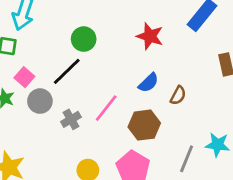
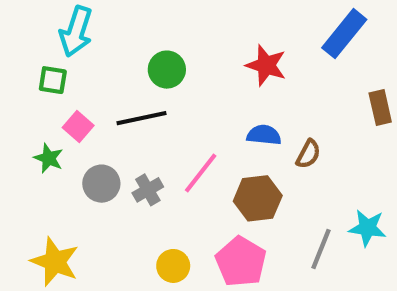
black line: (67, 71) -> (141, 118), turned 32
blue semicircle: (148, 83) -> (264, 135), turned -130
gray circle: (40, 101) -> (101, 184), moved

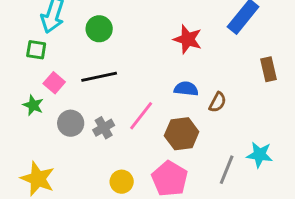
green circle: (167, 70) -> (99, 29), moved

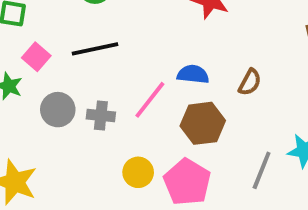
blue semicircle: (186, 89) -> (193, 74), moved
gray cross: (104, 128) -> (101, 115), turned 36
yellow circle: (122, 182) -> (138, 172), moved

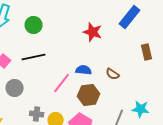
brown semicircle: (250, 82) -> (113, 74), turned 96
gray cross: (101, 115) -> (37, 114), moved

